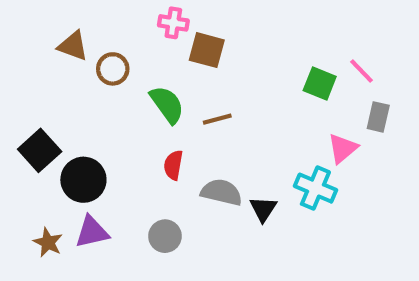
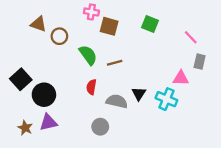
green square: (320, 84) -> (150, 24), moved
pink triangle: (343, 148) -> (181, 78), turned 42
black triangle: (263, 209) -> (139, 94), moved
gray circle: (165, 236) -> (100, 127), moved

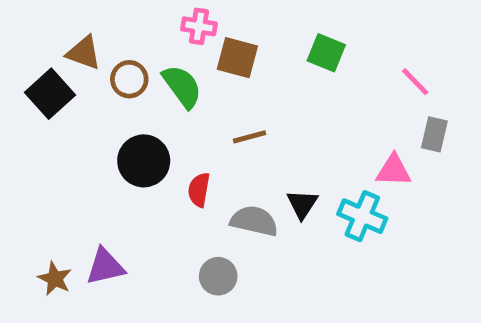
green semicircle: (88, 55) -> (182, 86), moved
black square: (21, 79) -> (50, 94), moved
black circle: (44, 95) -> (144, 161), moved

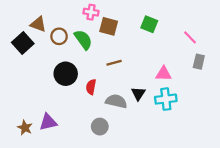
pink triangle: (394, 171) -> (164, 74), moved
cyan cross: (362, 216) -> (166, 99), turned -30

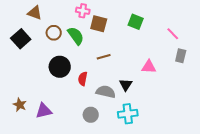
brown triangle: (38, 24) -> (35, 13), moved
cyan cross: (166, 99) -> (128, 114), moved
brown star: (25, 128) -> (20, 105), moved

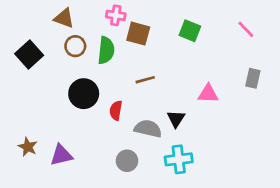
brown triangle: (35, 13) -> (64, 18), moved
pink line: (173, 34) -> (246, 29), moved
green semicircle: (76, 36) -> (106, 50), turned 42

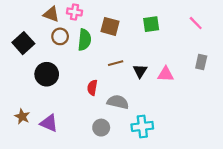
pink cross: (116, 15) -> (74, 12), moved
green square: (190, 31) -> (151, 24), turned -30
black circle: (84, 94) -> (47, 74), moved
black triangle: (176, 119) -> (140, 71), moved
purple triangle: (61, 155) -> (49, 123), turned 36

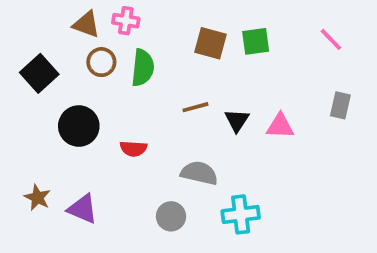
brown square: (110, 26) -> (211, 43), moved
red semicircle: (92, 88) -> (133, 149), moved, turned -96

